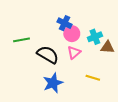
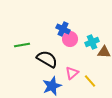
pink triangle: (74, 52) -> (72, 73), moved
yellow line: (93, 78) -> (90, 81), turned 32

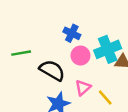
pink circle: (70, 39) -> (80, 56), moved
cyan cross: (92, 42) -> (108, 49), size x1.5

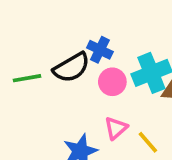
black semicircle: (52, 70) -> (71, 68), moved, turned 120

